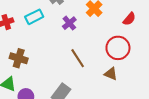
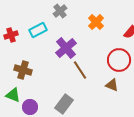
purple cross: (69, 23) -> (66, 48), moved, size x1.5

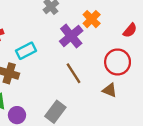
cyan rectangle: (38, 30) -> (26, 51), moved
purple cross: (66, 48) -> (71, 36), moved

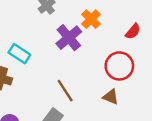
cyan rectangle: (26, 51) -> (19, 54), turned 60
brown line: (73, 73) -> (65, 91), moved

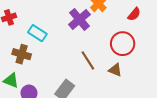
brown line: (65, 91) -> (88, 60), moved

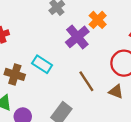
cyan rectangle: (37, 33) -> (42, 64), moved

